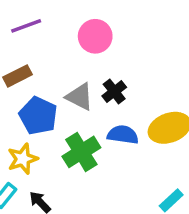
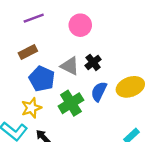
blue semicircle: (123, 135) -> (99, 92), turned -72

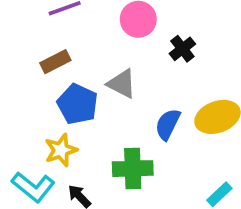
black cross: (93, 62) -> (182, 49), moved
green cross: (71, 103) -> (133, 169), moved, turned 30

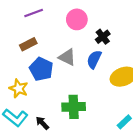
blue semicircle: (168, 124) -> (94, 59), moved
yellow star: (61, 150) -> (19, 88), moved, turned -30

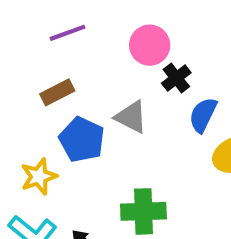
black cross: (103, 37) -> (176, 78), moved
blue semicircle: (94, 59) -> (203, 115), moved
yellow star: (19, 88) -> (39, 177), turned 30

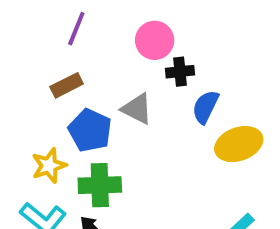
purple line: (68, 33) -> (76, 29), turned -48
black cross: (176, 78) -> (180, 72), turned 32
green cross: (143, 211) -> (100, 185), moved

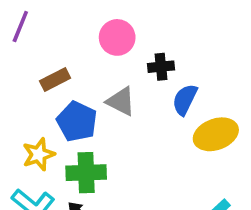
purple line: (76, 29) -> (20, 27), moved
pink circle: (155, 40) -> (117, 37), moved

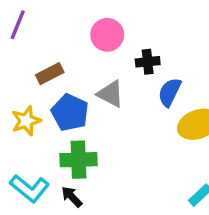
yellow star: (39, 154) -> (26, 121), moved

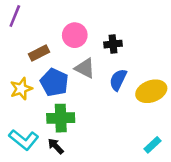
pink circle: (107, 35) -> (75, 35), moved
blue semicircle: (170, 92) -> (118, 80), moved

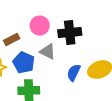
black cross: (113, 44) -> (70, 33), size x1.6
blue semicircle: (118, 80) -> (74, 73), moved

